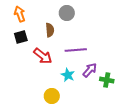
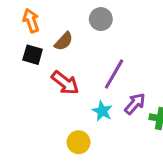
brown semicircle: (50, 30) -> (64, 41), moved, turned 48
black square: (21, 37) -> (33, 55), turned 32
purple line: (76, 50) -> (114, 74), turned -55

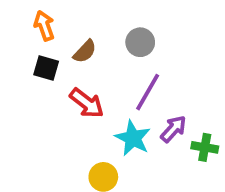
gray circle: (101, 19) -> (140, 42), moved
cyan star: (102, 111) -> (133, 138), size x1.4

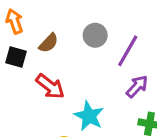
purple line: (148, 92) -> (128, 51), moved
purple arrow: (173, 129) -> (137, 86), moved

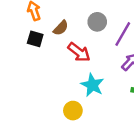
red arrow: (50, 86) -> (79, 52), moved

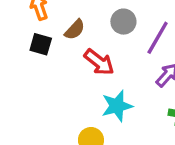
cyan star: (92, 85) -> (117, 106), turned 30

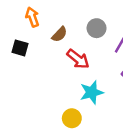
black square: (41, 44) -> (20, 48), moved

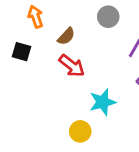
gray circle: (97, 28) -> (108, 17), moved
red arrow: (78, 59) -> (72, 66), moved

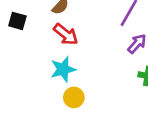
cyan star: (103, 102) -> (63, 69), moved

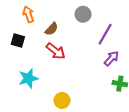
cyan star: (63, 69) -> (28, 78), moved

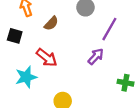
red arrow: (56, 51) -> (47, 58), moved
purple arrow: (111, 58) -> (96, 56), moved

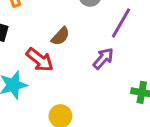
brown semicircle: (51, 23) -> (60, 36), moved

